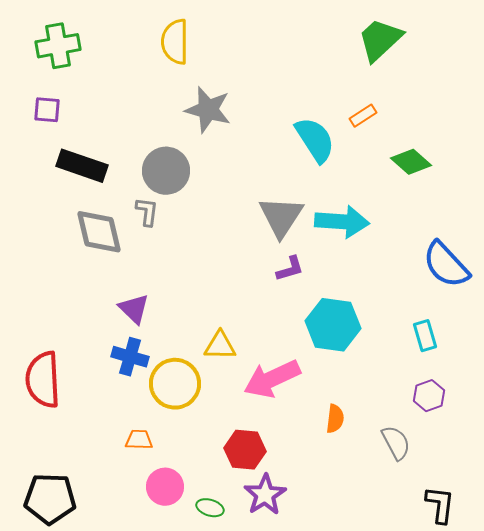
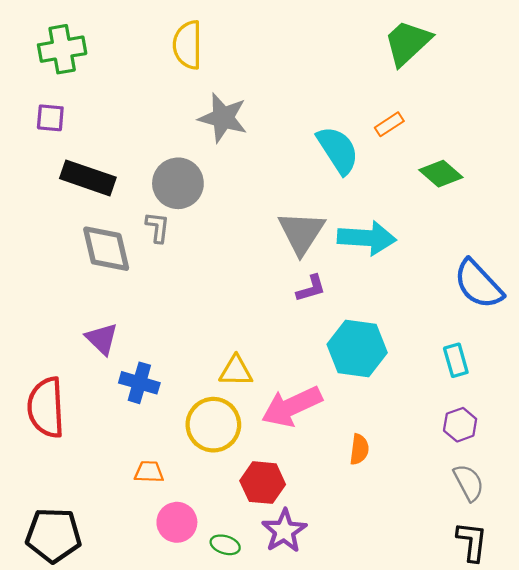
purple triangle: (134, 309) -> (102, 339), moved
yellow circle: (175, 384) -> (213, 425), moved
gray semicircle: (396, 443) -> (469, 483), moved

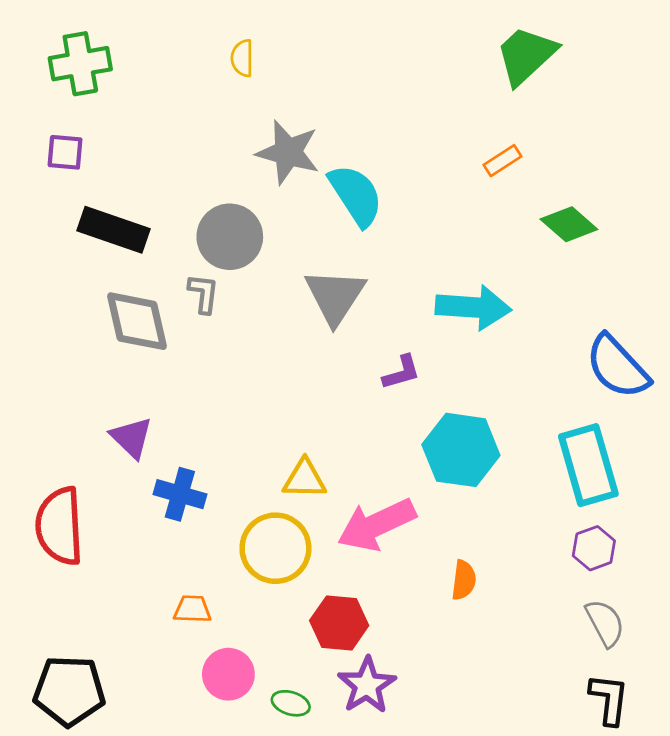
yellow semicircle: (188, 45) -> (242, 58), size x0.6
cyan semicircle: (338, 150) -> (356, 195), moved
gray triangle: (301, 233) -> (335, 296), moved
cyan rectangle: (456, 360) -> (588, 465), size x1.8

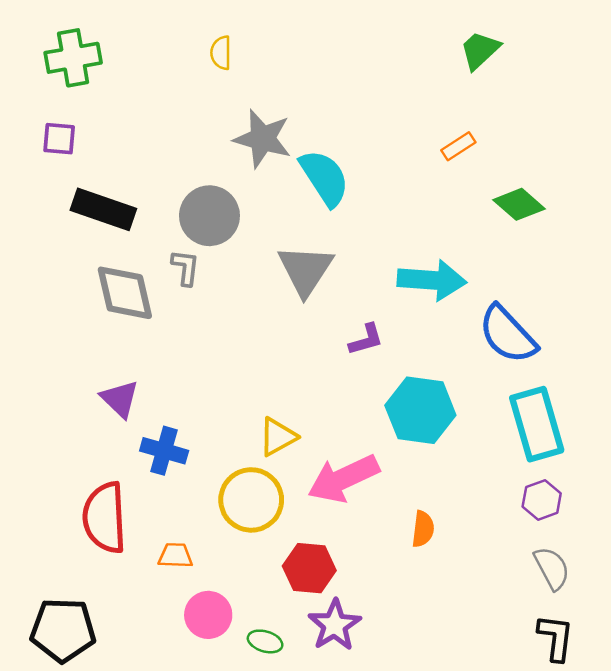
green trapezoid: (526, 55) -> (480, 50), size x0.7
blue semicircle: (617, 367) -> (508, 334), moved
yellow triangle: (305, 479) -> (278, 437), turned -30
red semicircle: (60, 526) -> (105, 518), moved

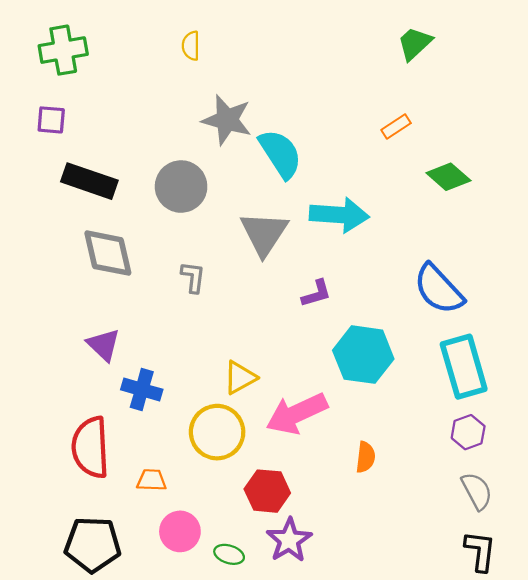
gray L-shape: (185, 268) -> (193, 277), moved
cyan arrow: (432, 280) -> (339, 215), moved
black pentagon: (63, 630) -> (93, 545), moved

